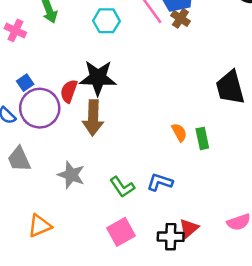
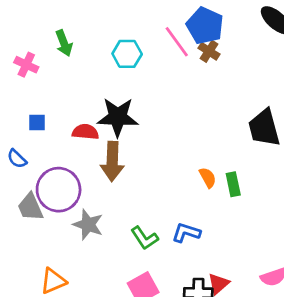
blue square: (25, 83) -> (37, 122), turned 35
red semicircle: (69, 91) -> (85, 132), turned 75
purple circle: (40, 108) -> (59, 190), moved

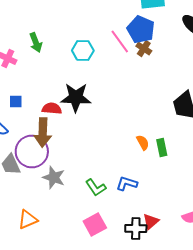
brown arrow: (112, 161) -> (43, 132), moved

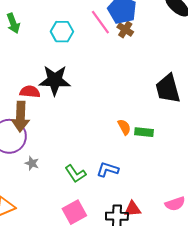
green rectangle: (162, 148) -> (144, 132), turned -72
gray star: (54, 178) -> (32, 163), size x0.6
red triangle: (151, 222) -> (133, 209), turned 36

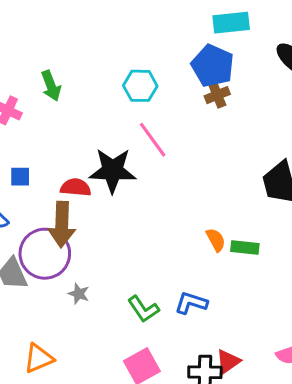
pink line: (100, 22) -> (153, 140), moved
brown cross: (125, 29) -> (217, 95), turned 35
cyan hexagon: (62, 32) -> (140, 86), moved
red triangle: (133, 209) -> (228, 361), turned -30

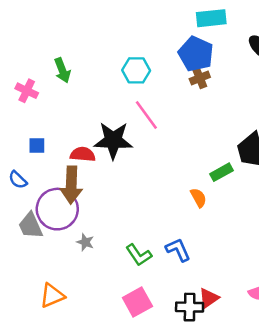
green rectangle: (245, 247) -> (221, 172), moved, turned -35
blue L-shape: (191, 303) -> (178, 250), turned 48

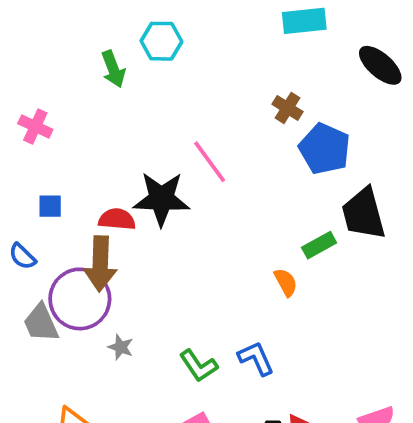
blue pentagon: (196, 54) -> (325, 149), moved
green arrow: (62, 70) -> (113, 69), moved
cyan hexagon: (136, 70) -> (161, 41), moved
brown cross: (200, 78) -> (288, 108), turned -36

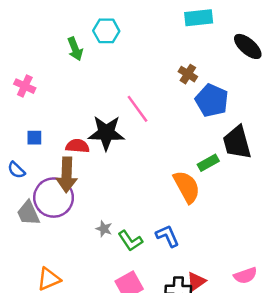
orange semicircle: (286, 282) -> (187, 187), size x1.8
gray star: (121, 347) -> (104, 229), moved

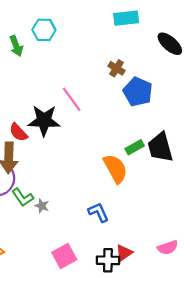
black trapezoid: (237, 142) -> (160, 147), moved
red semicircle: (78, 146) -> (18, 132), turned -138
green L-shape: (130, 241) -> (23, 197), moved

